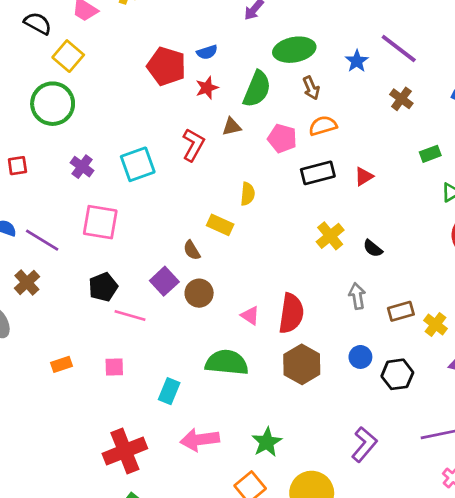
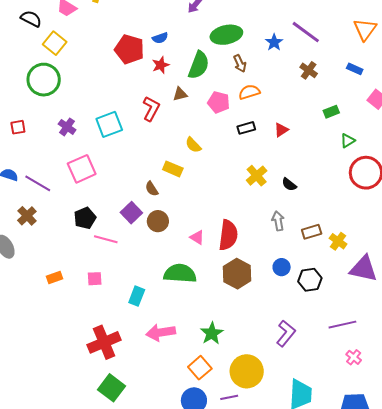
black rectangle: (318, 173) -> (246, 128), size x0.7
yellow semicircle: (248, 194) -> (193, 145), turned 132
pink square: (100, 222) -> (82, 169), turned -32

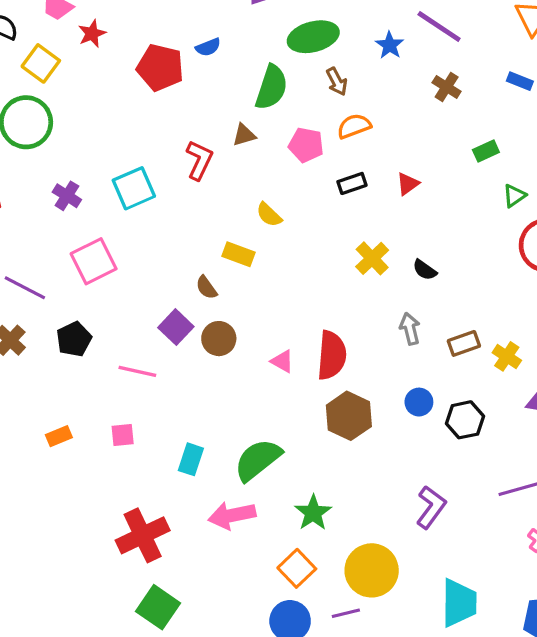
red star: (161, 65) -> (92, 34), moved
black pentagon: (85, 218) -> (74, 339), moved
green semicircle: (180, 273) -> (258, 460), moved, turned -40

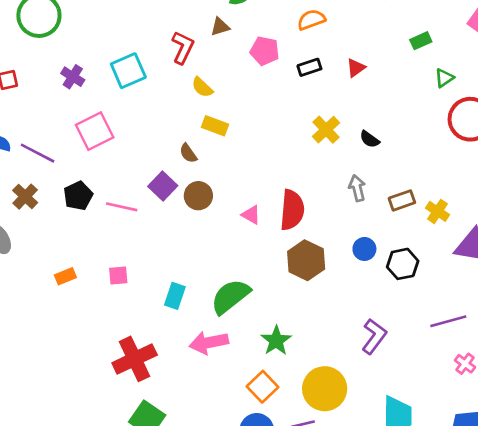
pink pentagon: (306, 145) -> (265, 51), moved
yellow semicircle: (269, 215) -> (202, 87), moved
pink line: (137, 371) -> (122, 207), moved

